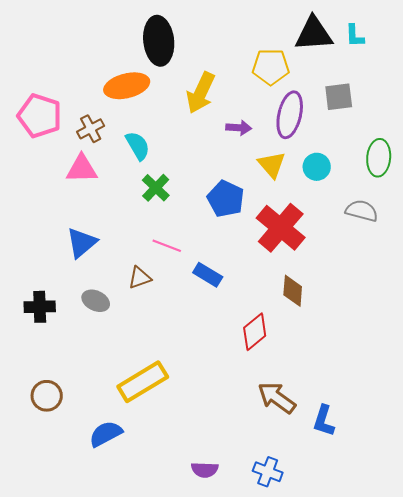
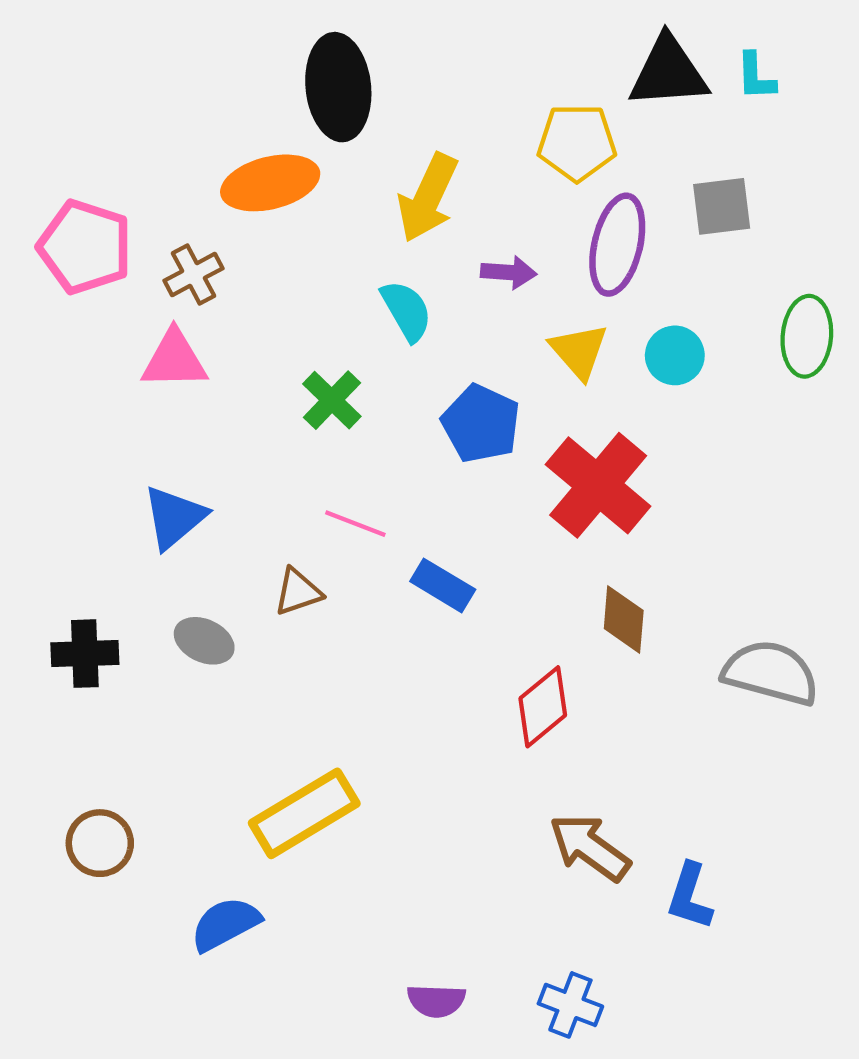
cyan semicircle: (138, 146) -> (406, 311), moved
gray semicircle: (362, 211) -> (771, 673), moved, size x1.4

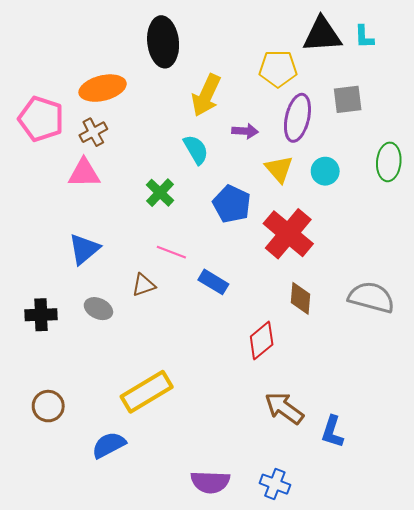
orange ellipse: (270, 183) -> (103, 88), moved
gray semicircle: (771, 673) -> (371, 297), moved
purple semicircle: (436, 1001) -> (210, 482), size x1.4

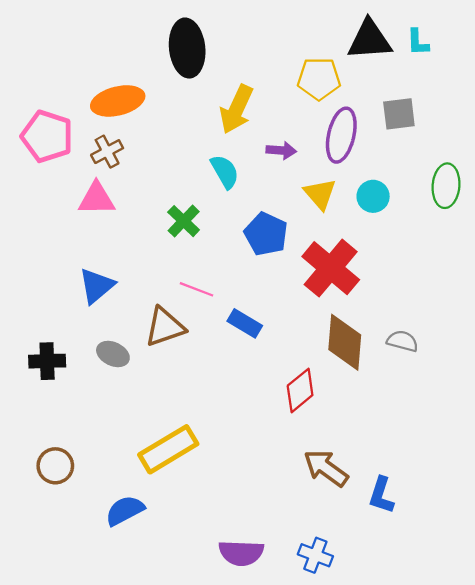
brown triangle: (144, 285) -> (165, 327), size x1.5
gray semicircle: (371, 297) -> (402, 341), moved, size x0.6
brown diamond: (301, 298) -> (345, 342), size x1.5

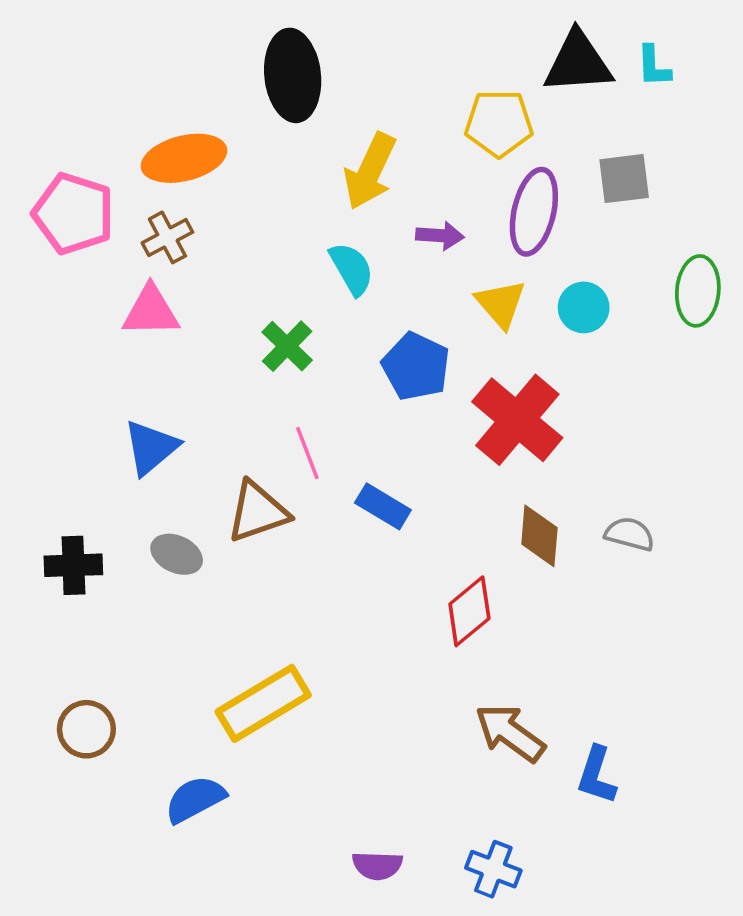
pink line: (197, 289) -> (307, 453), turned 48
brown diamond: (345, 342) -> (539, 536), size x0.7
purple semicircle: (241, 553) -> (377, 865), size x0.7

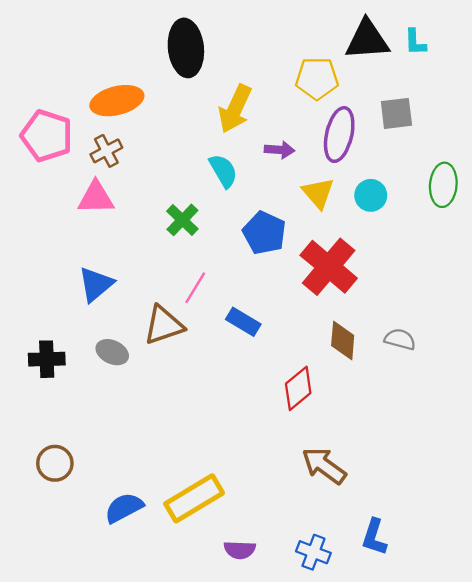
pink line: (307, 453) -> (195, 288), turned 52
yellow rectangle: (263, 703) -> (194, 498), moved
blue L-shape: (597, 775) -> (374, 537), moved

